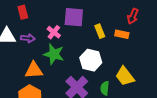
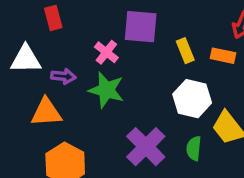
purple arrow: (28, 38) -> (63, 76), moved
white hexagon: (91, 60) -> (192, 99), moved
orange triangle: (34, 70) -> (46, 112), moved

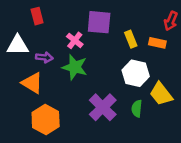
orange triangle: (46, 112) -> (32, 83), turned 35

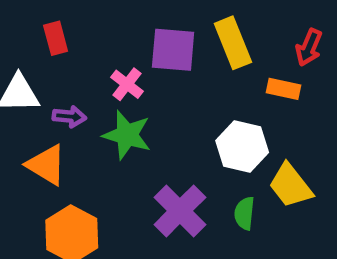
yellow rectangle: (131, 39) -> (233, 43), moved, size x1.5

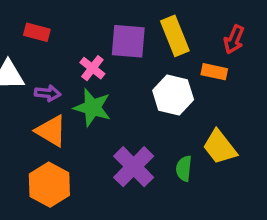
red rectangle: (56, 38) -> (37, 32), turned -60
white hexagon: (242, 146) -> (173, 95), moved
orange triangle: (46, 165) -> (51, 131), moved

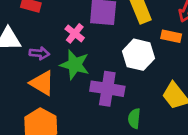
purple cross: (134, 167) -> (107, 89), moved, turned -36
green semicircle: (184, 168) -> (134, 118), moved

